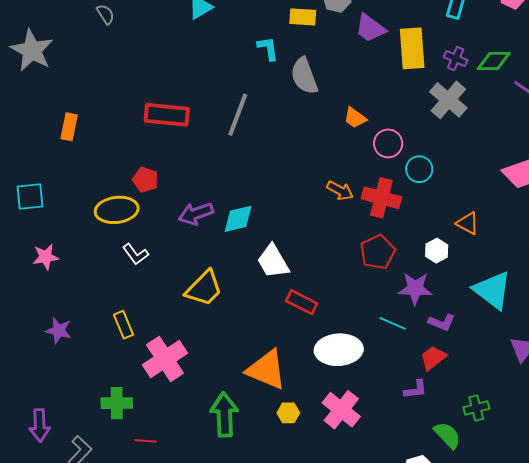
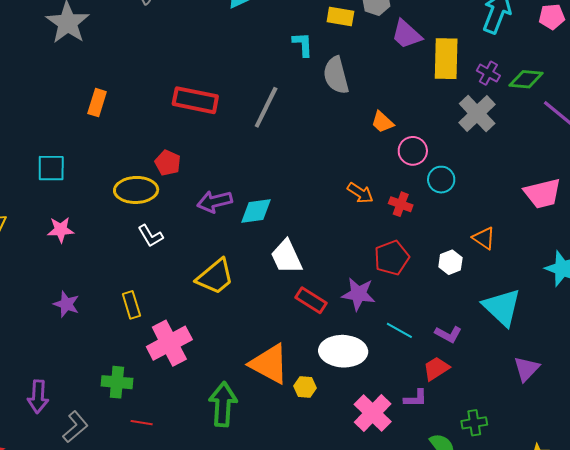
red cross: (381, 198) -> (401, 204), size x0.6
purple star: (415, 288) -> (358, 294), moved
pink cross: (341, 410) -> (373, 413), moved
yellow hexagon: (288, 413) -> (305, 387), moved

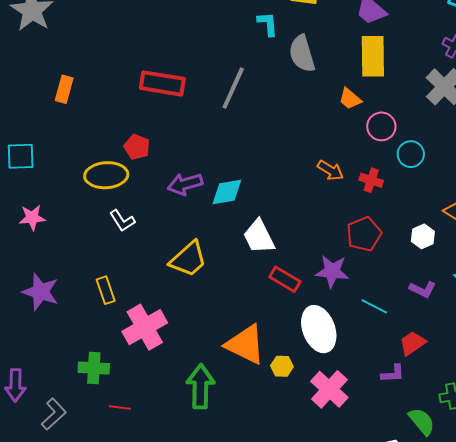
yellow rectangle: (446, 59) -> (373, 56), moved
purple star: (66, 304) -> (41, 292), size x1.4
purple L-shape: (448, 334) -> (423, 289), moved
white ellipse: (343, 351) -> (319, 329), turned 69
pink cross: (373, 413) -> (329, 389), moved

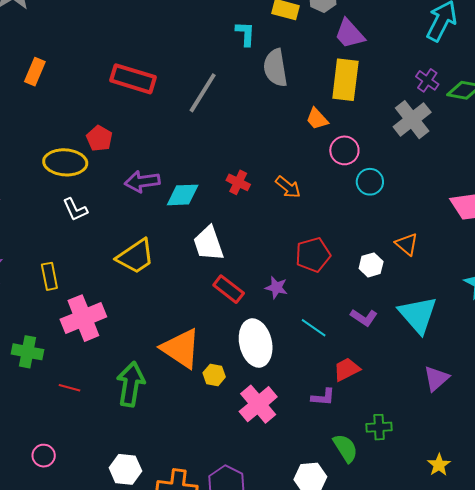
red cross: (371, 180) -> (238, 182), moved
purple star: (332, 271) -> (276, 288), size x0.7
red line: (120, 408) -> (69, 388), moved

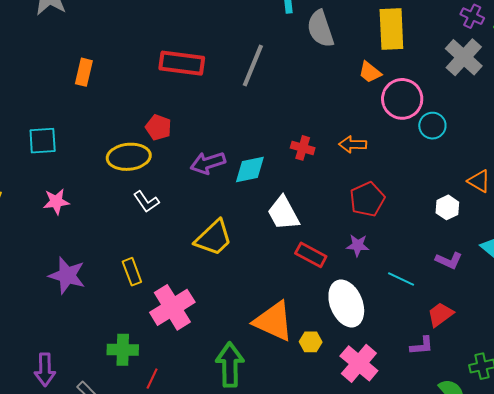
pink circle: (344, 150) -> (402, 99), size x1.4
orange arrow: (288, 187) -> (353, 144), turned 152
red pentagon: (313, 255) -> (367, 199), moved
red line: (69, 388) -> (152, 379), moved, turned -70

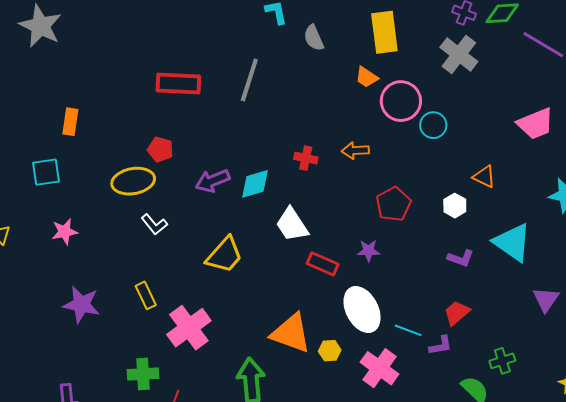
gray semicircle: (320, 29) -> (314, 38), size x0.7
orange rectangle: (84, 72) -> (70, 122), moved
red pentagon: (367, 199) -> (393, 204), moved
cyan line: (401, 279) -> (408, 330), moved

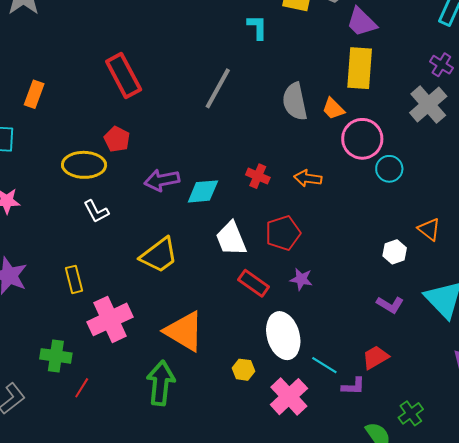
gray semicircle: (314, 38) -> (295, 102), moved, size x1.4
red rectangle: (178, 84) -> (124, 76), moved, turned 48
red pentagon: (393, 204) -> (283, 233), moved
orange triangle: (291, 333) -> (184, 331), moved
green cross: (502, 361) -> (411, 413), turned -30

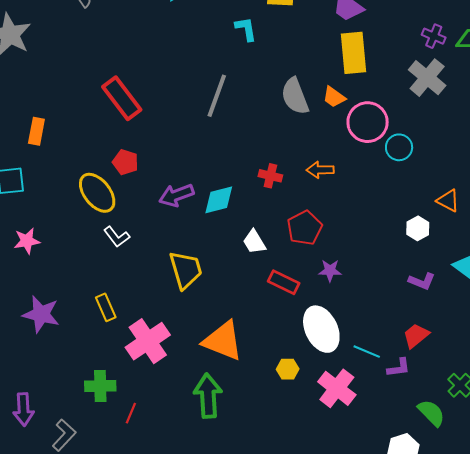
yellow ellipse: (84, 165) -> (97, 193), turned 60
white trapezoid: (231, 239) -> (254, 242), size x0.7
yellow trapezoid: (159, 255) -> (186, 270), turned -60

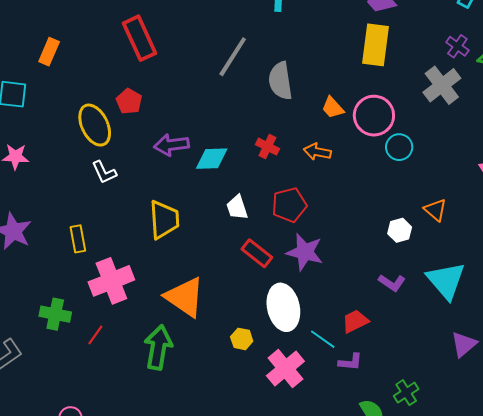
gray semicircle: (295, 96) -> (280, 81), moved
orange trapezoid: (334, 97) -> (333, 108), moved
purple star: (330, 271) -> (305, 252), size x1.6
red trapezoid: (416, 336) -> (355, 321), moved
red line: (131, 413) -> (95, 335), moved

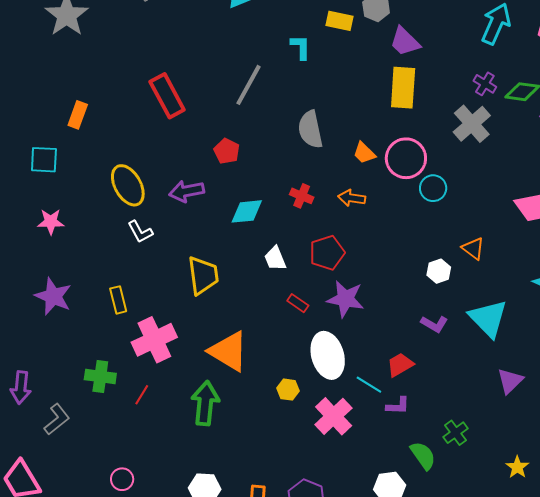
gray line: (233, 57) -> (249, 85), moved
red pentagon: (129, 101) -> (227, 151), moved
purple arrow: (171, 145) -> (187, 191), moved
red rectangle: (257, 253) -> (298, 303), size x0.7

